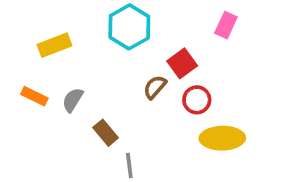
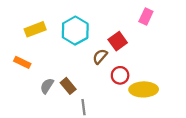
cyan hexagon: (129, 27) -> (75, 31), moved
gray semicircle: (73, 100) -> (47, 86), moved
red circle: (197, 100) -> (120, 75), moved

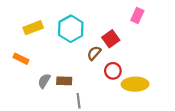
brown rectangle: (68, 86) -> (64, 81), turned -48

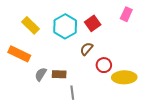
yellow rectangle: (33, 28) -> (30, 25), turned 66
red square: (111, 39) -> (93, 23), moved
orange rectangle: (21, 59) -> (19, 54), size x1.5

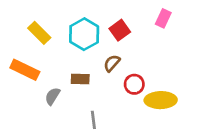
brown rectangle: (59, 74) -> (80, 79), moved

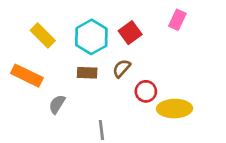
brown rectangle: (80, 79) -> (87, 73), moved

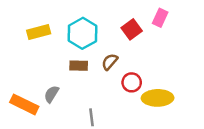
red square: (130, 33) -> (132, 29), moved
yellow rectangle: (43, 35) -> (39, 32), turned -60
orange rectangle: (27, 76) -> (24, 104), moved

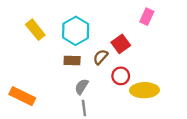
red square: (132, 29) -> (121, 44), moved
yellow rectangle: (39, 32) -> (35, 30), turned 66
gray semicircle: (51, 94) -> (82, 87), moved

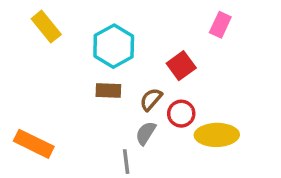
yellow rectangle: (35, 30) -> (46, 27), moved
brown semicircle: (101, 57) -> (151, 99), moved
gray semicircle: (82, 87) -> (146, 133), moved

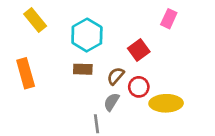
orange rectangle: (34, 144) -> (26, 73), moved, turned 48

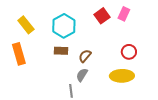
yellow rectangle: (35, 20) -> (26, 25), moved
red square: (139, 50) -> (102, 16), moved
red circle: (139, 87) -> (129, 52), moved

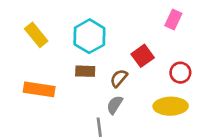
red square: (102, 16) -> (143, 56), moved
orange rectangle: (19, 54) -> (39, 89), moved, turned -65

